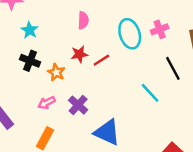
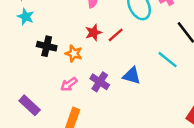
cyan star: (29, 30) -> (26, 17), moved
blue triangle: (107, 132) -> (132, 76), moved, size x0.7

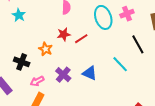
cyan star: (26, 17) -> (19, 15), moved
black cross: (47, 46) -> (22, 62), moved
pink arrow: (69, 84) -> (37, 81), moved

